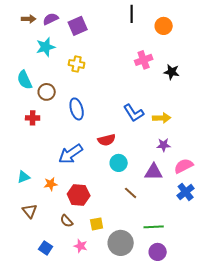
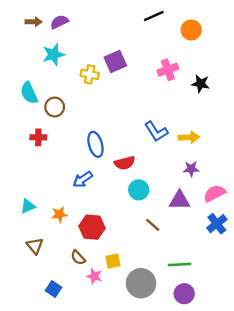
black line: (132, 14) -> (154, 16), turned 66
purple square: (78, 26) -> (115, 62), moved
blue ellipse: (77, 109) -> (95, 144), moved
blue arrow: (71, 154) -> (83, 179), size x0.7
pink star: (81, 246) -> (94, 276), moved

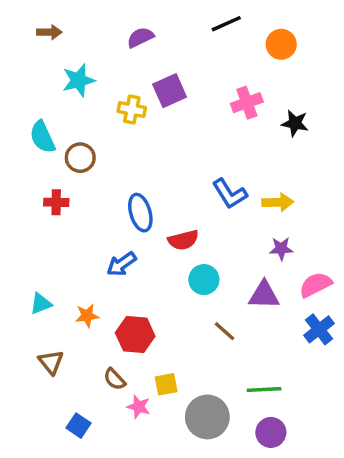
purple semicircle: (59, 22) -> (140, 37), moved

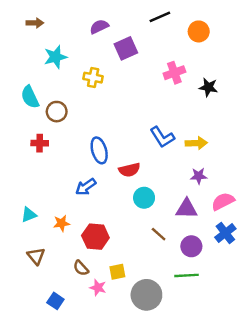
purple square: (170, 91) -> (126, 48), moved
purple circle: (271, 432) -> (191, 246), moved

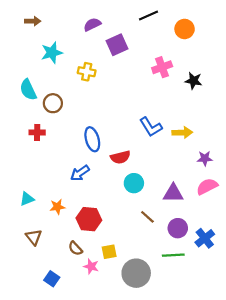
purple star: (199, 176) -> (205, 158), moved
blue cross: (225, 233) -> (205, 238), moved

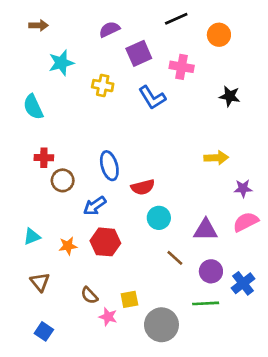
pink cross: (162, 67) -> (182, 67), moved, turned 30
brown circle: (53, 103) -> (63, 180), moved
blue L-shape: (151, 127) -> (152, 98), moved
red hexagon: (89, 219) -> (105, 242), moved
blue square: (52, 279) -> (44, 331), moved

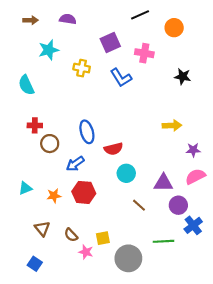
purple semicircle: (109, 29) -> (68, 19), moved, turned 35
purple circle: (211, 271) -> (178, 205), moved
brown triangle: (40, 282) -> (42, 229), moved

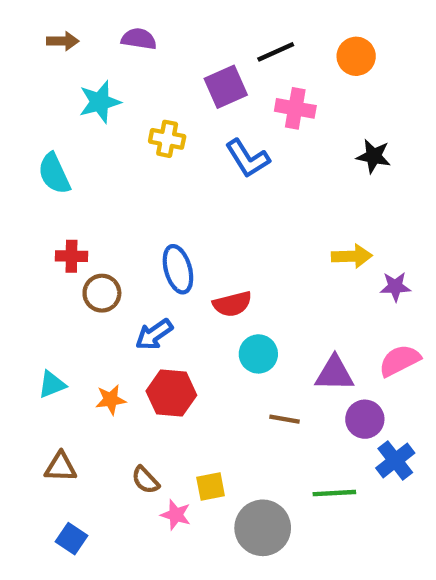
black line: (140, 15) -> (276, 52), moved
purple star: (193, 150) -> (395, 287), moved
brown line: (139, 205) -> (284, 419), turned -32
brown triangle: (42, 229) -> (61, 467), moved, turned -49

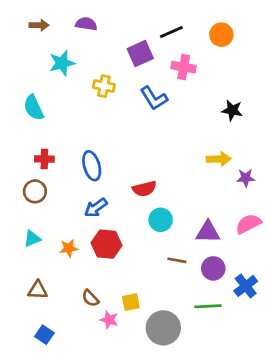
black star: (374, 156) -> (232, 110), moved
blue ellipse: (178, 269) -> (92, 166), moved
brown circle: (102, 293) -> (35, 191), moved
purple circle: (365, 419) -> (213, 268), moved

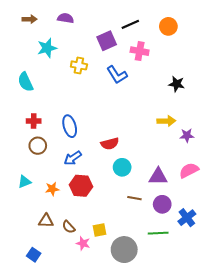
brown circle: (35, 191) -> (38, 146), moved
brown triangle: (38, 290) -> (46, 221), moved

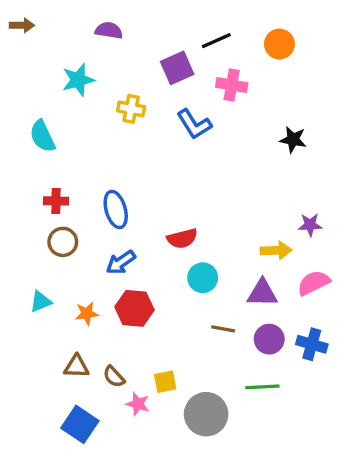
brown arrow: (30, 19) -> (22, 25), moved
yellow arrow: (166, 121) -> (276, 250), moved
blue cross: (187, 218) -> (312, 344), moved, turned -36
blue square: (34, 255) -> (80, 424), moved, size x1.5

